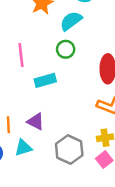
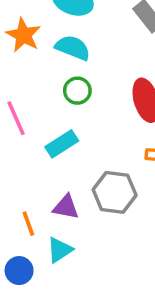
cyan semicircle: (71, 21) -> (73, 48), turned 75
gray hexagon: (69, 150) -> (115, 192), moved

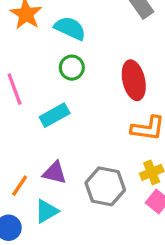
gray hexagon: (115, 192) -> (105, 186), moved
orange line: (28, 224) -> (20, 186), turned 50

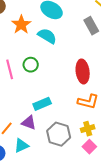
green circle: (72, 68) -> (31, 65), moved
cyan rectangle: (55, 115) -> (42, 104), moved

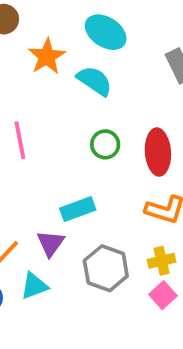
green circle: (31, 65) -> (105, 144), moved
purple triangle: (29, 123) -> (51, 243), turned 42

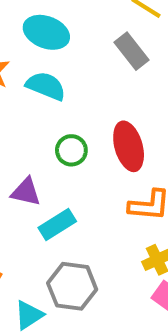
purple triangle: (51, 243) -> (26, 192), moved, turned -40
gray hexagon: (106, 268) -> (72, 286), moved

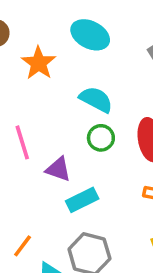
cyan semicircle: (46, 86) -> (96, 99), moved

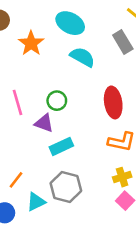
cyan semicircle: (96, 99) -> (82, 57), moved
green circle: (101, 138) -> (57, 101), moved

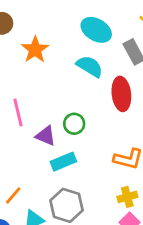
cyan ellipse: (70, 23) -> (96, 30), moved
green circle: (57, 101) -> (74, 124), moved
red ellipse: (113, 102) -> (121, 94), moved

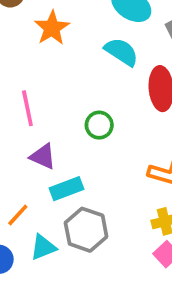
purple triangle: (46, 136) -> (43, 156), moved
cyan rectangle: (63, 162) -> (67, 189), moved

